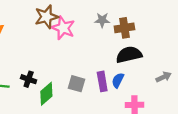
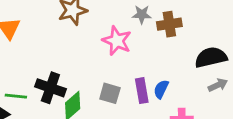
pink star: (63, 28) -> (117, 41), moved
black semicircle: (129, 55) -> (211, 57), moved
black cross: (29, 79) -> (50, 88), size x1.5

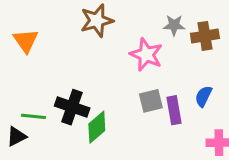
blue semicircle: (161, 89) -> (203, 96), moved
gray square: (110, 93) -> (151, 101), moved, turned -30

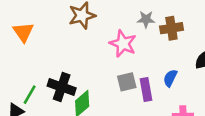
green line: (33, 116) -> (30, 95), turned -66

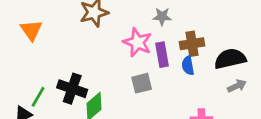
brown cross: (171, 28) -> (192, 44), moved
blue semicircle: (170, 78) -> (188, 66), moved, turned -36
purple rectangle: (146, 90) -> (162, 55), moved

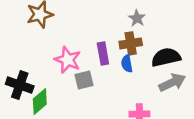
gray star: (162, 17) -> (137, 18), moved, turned 30
pink star: (137, 42) -> (68, 60), moved
gray arrow: (237, 86) -> (172, 83), size x1.5

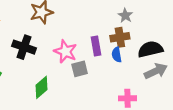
black cross: (20, 85) -> (24, 47), moved

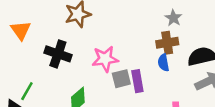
purple rectangle: (96, 46) -> (137, 81), moved
pink star: (65, 51) -> (105, 59), turned -30

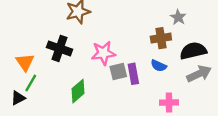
gray star: (173, 18) -> (178, 17), moved
orange triangle: (21, 30) -> (25, 62), moved
blue semicircle: (163, 63) -> (159, 66), moved, turned -56

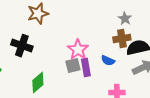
brown cross: (161, 38) -> (122, 39), moved
pink star: (103, 53) -> (78, 50), moved, turned -30

